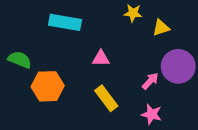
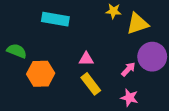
yellow triangle: (161, 28) -> (137, 24), size x1.5
pink triangle: (101, 58) -> (86, 59), moved

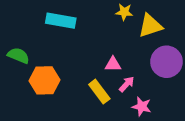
pink triangle: (86, 59) -> (113, 64), moved
pink arrow: (128, 69) -> (127, 84), moved

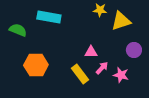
green semicircle: (18, 56) -> (18, 30), moved
purple circle: (167, 62) -> (134, 50), size x0.6
pink star: (142, 107) -> (121, 75), moved

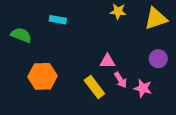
cyan rectangle: (49, 17) -> (58, 20), size x0.6
yellow triangle: (121, 21) -> (156, 19), moved
pink arrow: (102, 68) -> (120, 80), turned 104

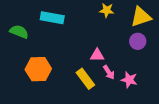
cyan rectangle: (58, 20) -> (52, 18), size x1.5
purple circle: (158, 59) -> (138, 41), moved

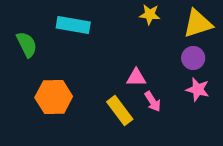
green semicircle: (19, 32) -> (27, 45), turned 42
pink star: (129, 80) -> (198, 89), moved

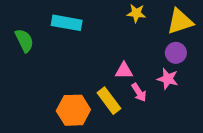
pink star: (198, 89) -> (168, 79), moved
orange hexagon: (54, 97) -> (73, 110), moved

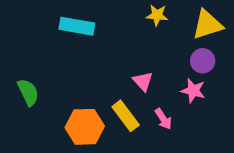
green semicircle: (24, 41) -> (28, 92), moved
pink triangle: (124, 71) -> (143, 81), turned 48
pink arrow: (139, 92) -> (163, 119), moved

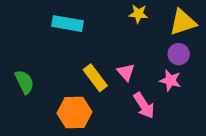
yellow rectangle: (126, 116) -> (95, 78), moved
pink arrow: (163, 119) -> (144, 106), size x1.4

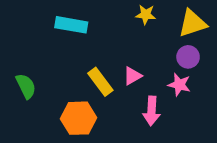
pink triangle: (126, 72) -> (133, 76), turned 42
pink arrow: (144, 106) -> (152, 111), turned 36

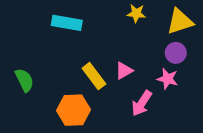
pink arrow: (152, 111) -> (142, 103), turned 30

